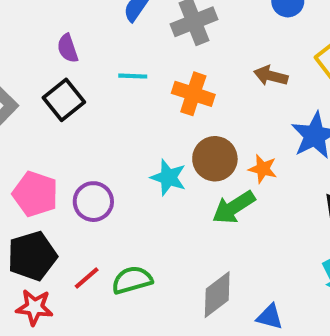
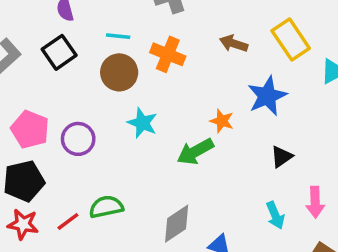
brown circle: (215, 159) -> (119, 72), moved
red line: (87, 278) -> (68, 222), moved

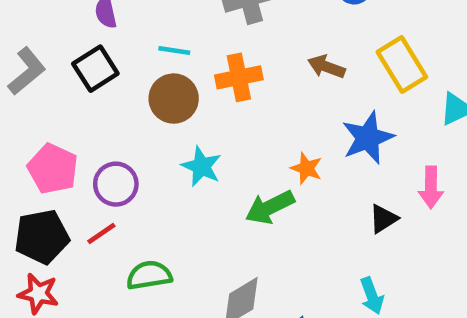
orange cross: (168, 54) -> (239, 77), turned -36
pink arrow: (315, 202) -> (431, 187), moved
red line: (68, 222) -> (101, 233), moved

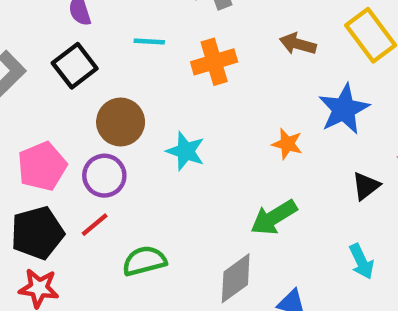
brown circle: (174, 99) -> (121, 122), moved
pink pentagon: (53, 169) -> (42, 166), turned 30
green arrow: (270, 207) -> (274, 217), moved

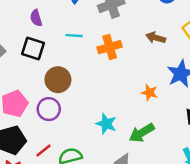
black square: (75, 66) -> (33, 49), turned -35
cyan star: (186, 151) -> (106, 124), moved
red line: (95, 225) -> (43, 151), moved

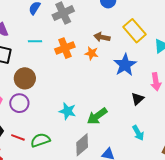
orange star: (149, 93) -> (92, 53), moved
red line: (43, 151) -> (18, 137), turned 64

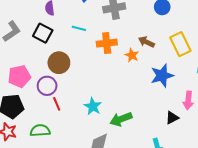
black triangle: (138, 99) -> (172, 118), moved
red line: (18, 137) -> (57, 104), moved, turned 32
green semicircle: (40, 140) -> (40, 130), moved

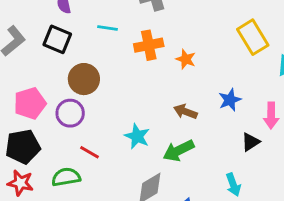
brown arrow: (146, 42) -> (185, 112), moved
blue star: (162, 76) -> (230, 100), moved, size x0.7
red line: (57, 104) -> (90, 152), moved, turned -32

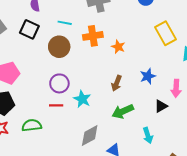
brown circle: (84, 79) -> (59, 47), moved
brown arrow: (185, 112) -> (117, 83), turned -91
purple circle: (70, 113) -> (59, 83), moved
green arrow: (179, 151) -> (123, 111), moved
red line: (90, 152) -> (56, 105), moved, turned -32

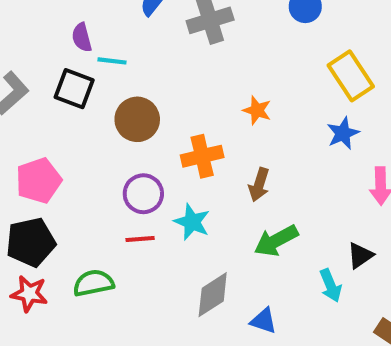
cyan line: (65, 23) -> (112, 61), moved
orange cross: (93, 36) -> (202, 156), moved
blue star: (148, 76) -> (343, 133), moved
black triangle: (161, 106) -> (360, 255), moved

